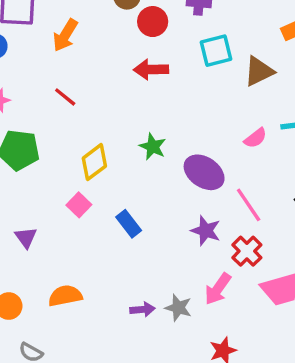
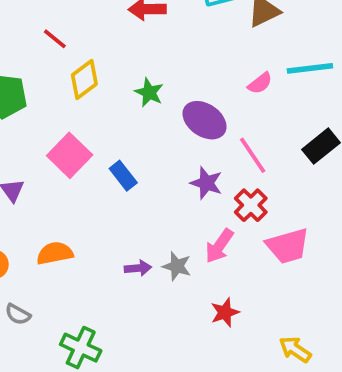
yellow diamond: (94, 162) -> (84, 79), moved
pink square: (79, 205) -> (70, 155), size x1.6

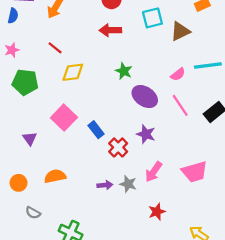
yellow diamond: (84, 79) -> (73, 72), turned 30
green star: (149, 92) -> (124, 71), moved
pink line: (253, 155) -> (180, 105), moved
red cross: (251, 205) -> (118, 147), moved

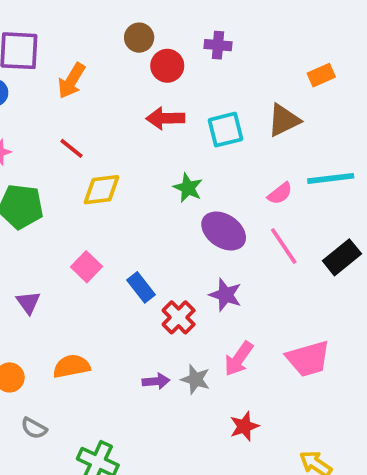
cyan square: (152, 18) -> (225, 130), moved
pink square: (64, 118) -> (87, 267), size x0.7

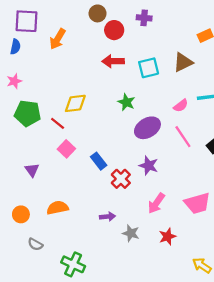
red line: (71, 148) -> (58, 123), moved
purple ellipse: (224, 231) -> (147, 128), turned -65
gray star: (195, 379) -> (131, 233), moved
red star: (244, 426) -> (167, 237), moved

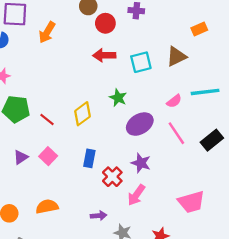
yellow diamond: (75, 103) -> (83, 114), moved, turned -30
pink square: (66, 149) -> (48, 156), moved
blue rectangle: (99, 161) -> (89, 158), turned 49
purple triangle: (32, 170) -> (21, 157), moved, turned 32
pink arrow: (156, 203) -> (136, 195), moved

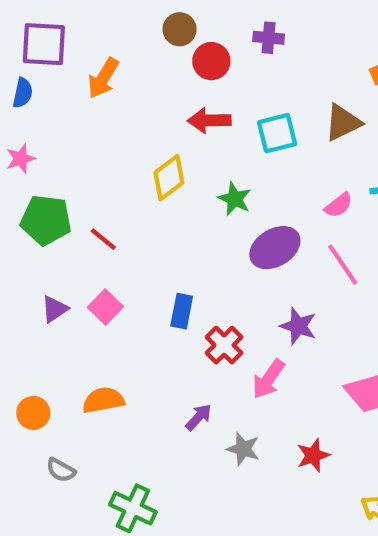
yellow diamond: (83, 114) -> (169, 178), moved
purple star: (141, 163) -> (298, 326), moved
purple arrow: (99, 216) -> (199, 417), turned -42

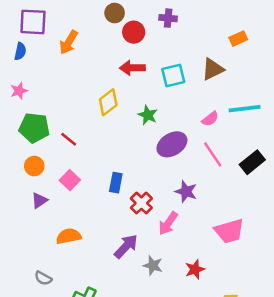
purple triangle: (54, 309) -> (39, 200), moved
orange circle: (33, 413) -> (34, 166), moved
purple arrow: (199, 417) -> (126, 246), size x1.5

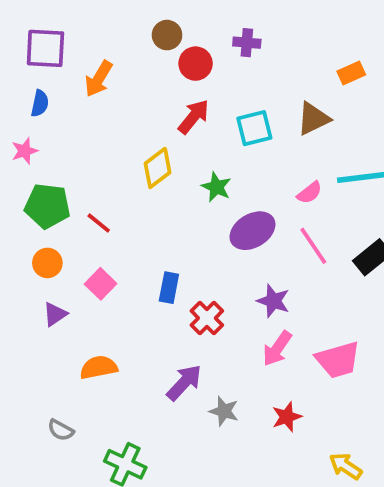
blue semicircle: (20, 51) -> (40, 103), moved
red arrow: (132, 68) -> (194, 117), turned 130
pink arrow: (168, 223) -> (277, 348), moved

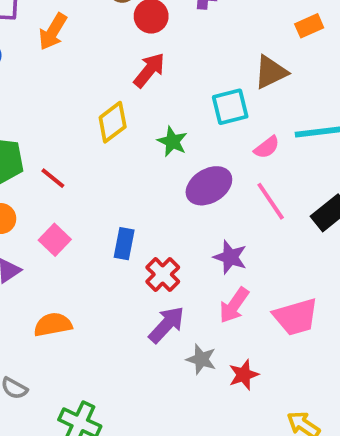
cyan square: (254, 128) -> (230, 107), moved
purple arrow: (184, 383) -> (167, 325), moved
gray star: (224, 411) -> (201, 359), moved

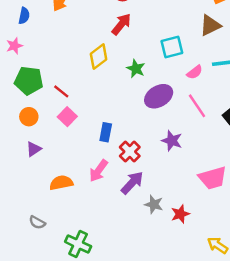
brown triangle: (271, 72) -> (210, 25), moved
pink square: (55, 240) -> (67, 117), moved
pink arrow: (234, 305) -> (99, 171), moved

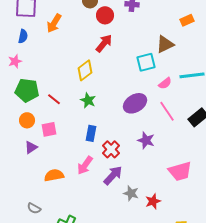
brown triangle: (210, 25) -> (165, 44), moved
green star: (136, 69) -> (88, 100), moved
pink square: (67, 117) -> (49, 129), moved, turned 35

